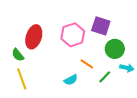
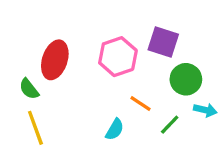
cyan semicircle: (71, 80) -> (115, 129), turned -32

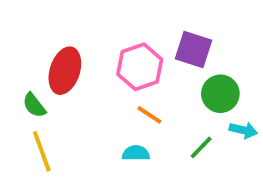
orange line: (141, 104) -> (149, 115), moved
cyan semicircle: (115, 129) -> (136, 153), turned -120

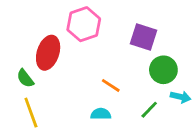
pink hexagon: (140, 67) -> (84, 24), moved

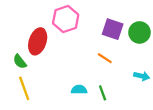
green circle: (163, 70) -> (139, 32), moved
orange line: (111, 85) -> (105, 58), moved
green line: (149, 110) -> (103, 93), moved, turned -64

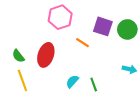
red ellipse: (38, 41) -> (46, 55), moved
orange line: (105, 58) -> (83, 43), moved
cyan semicircle: (79, 90) -> (72, 81), turned -48

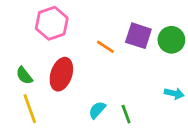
pink hexagon: (60, 17) -> (52, 23), moved
orange line: (83, 43) -> (105, 47), moved

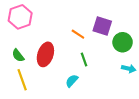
pink hexagon: (52, 23) -> (20, 17), moved
green circle: (171, 40) -> (123, 42), moved
green line: (126, 114) -> (84, 59), moved

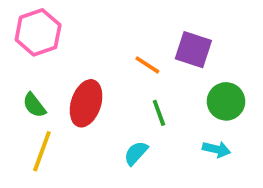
green circle: (123, 42) -> (226, 101), moved
cyan arrow: (129, 69) -> (216, 149), moved
yellow line: (22, 80) -> (42, 151), turned 40

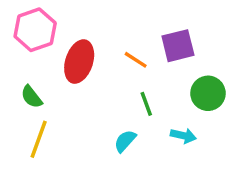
purple square: (193, 50) -> (178, 46), turned -32
red ellipse: (86, 103) -> (79, 62), moved
cyan arrow: (216, 149) -> (183, 136), moved

